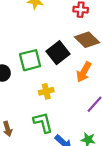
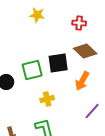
black square: (58, 53) -> (58, 63), turned 30

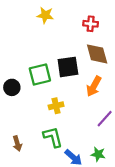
brown diamond: (85, 51) -> (97, 54), turned 30

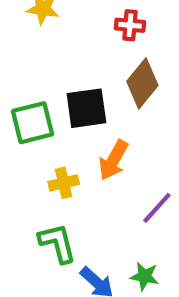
brown diamond: (97, 54) -> (142, 83), turned 55
orange arrow: (94, 86) -> (113, 160), moved

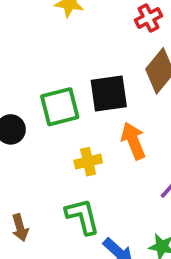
red cross: (130, 25) -> (149, 18), turned -32
orange arrow: (113, 160) -> (133, 141), turned 129

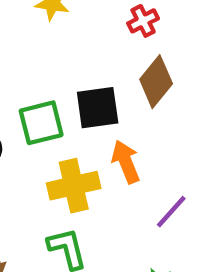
yellow cross: (88, 162) -> (74, 186), size x1.6

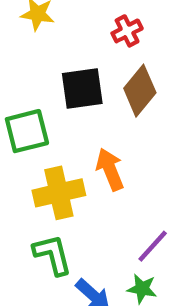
black square: (98, 108) -> (82, 88), moved
purple line: (171, 212) -> (153, 246), moved

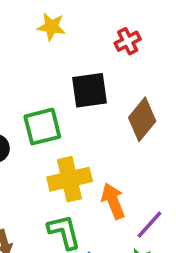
brown diamond: (140, 91) -> (142, 119), moved
orange arrow: (110, 169) -> (113, 201), moved

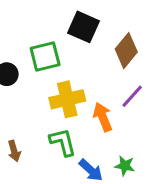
black square: (90, 90) -> (83, 27), turned 32
purple line: (149, 225) -> (132, 96), moved

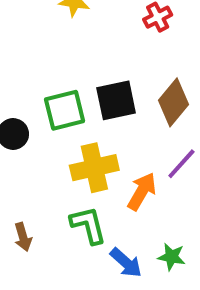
black square: (83, 27) -> (116, 100), moved, turned -36
orange arrow: (103, 117) -> (142, 191), turned 52

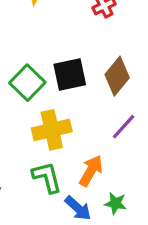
green square: (65, 110) -> (27, 83), turned -32
orange arrow: (142, 191) -> (91, 171), moved

